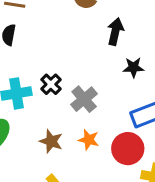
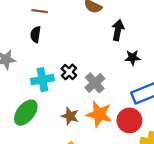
orange star: (89, 140) -> (99, 114), size x1.6

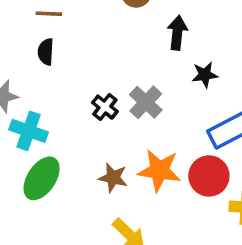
cyan cross: (42, 80) -> (29, 131), moved, turned 35
gray cross: (95, 83) -> (146, 102), moved

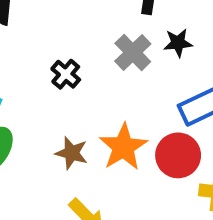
gray cross: (146, 102) -> (133, 52), moved
orange star: (159, 170) -> (123, 147), turned 30

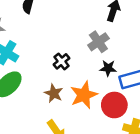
black star: (178, 43) -> (108, 68), moved
black cross: (66, 74) -> (62, 61), moved

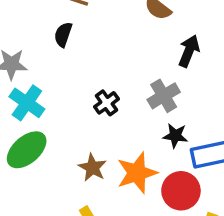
black cross: (62, 61) -> (106, 103), moved

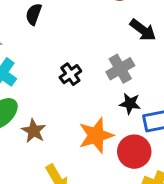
black arrow: (189, 51) -> (143, 30), turned 104
brown star: (92, 168) -> (34, 131), moved

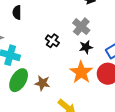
black star: (130, 104) -> (86, 47), moved

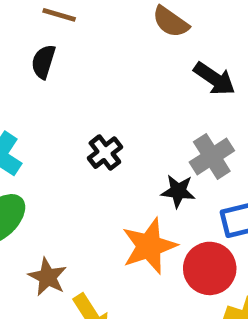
gray cross: (81, 27) -> (212, 156), moved
brown star: (42, 83) -> (48, 277), moved

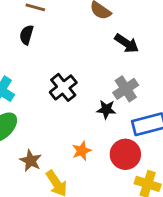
black cross: (105, 153) -> (63, 87), size x1.4
orange star: (149, 246) -> (82, 151), moved, size x0.6

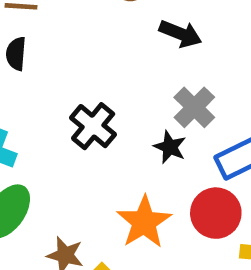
black star: (106, 109) -> (170, 147), turned 30
orange star: (82, 151) -> (144, 222), size x1.6

